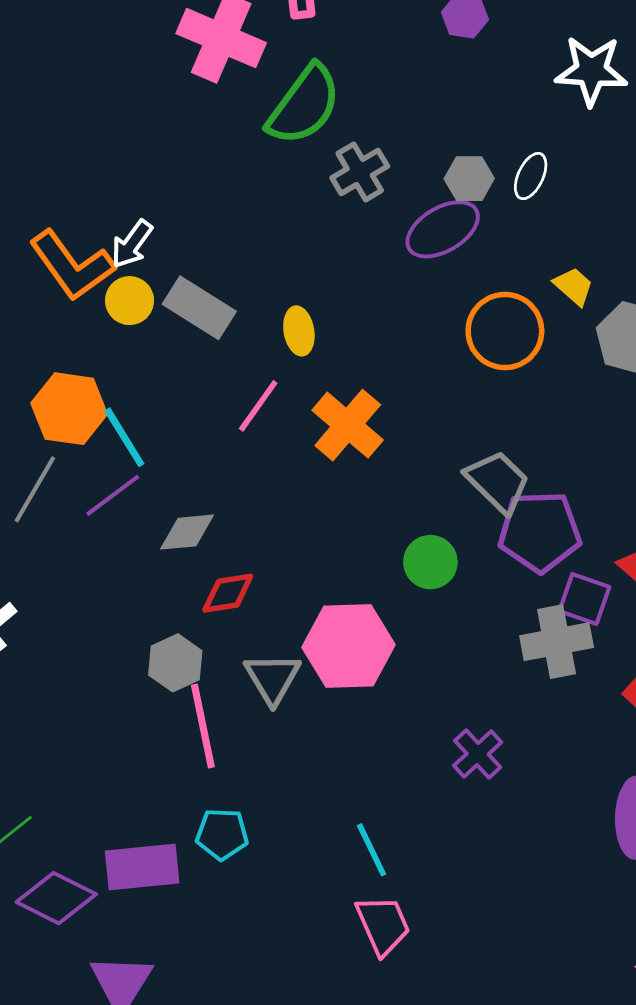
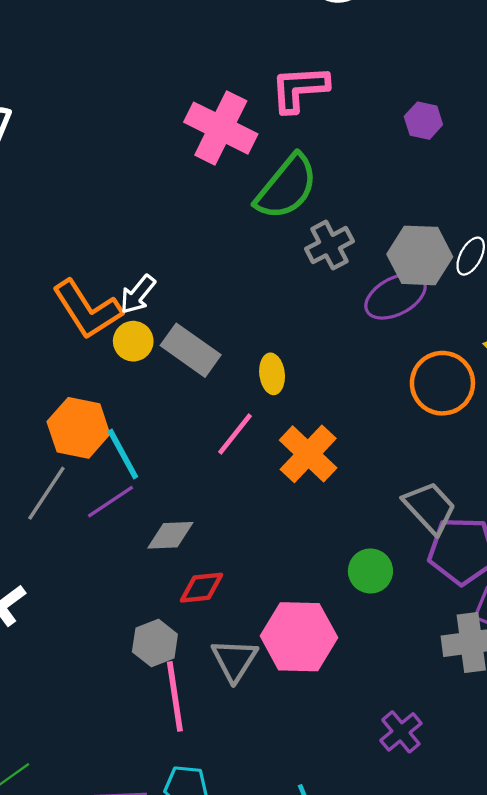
gray hexagon: (469, 179) -> (420, 255), size x1.6

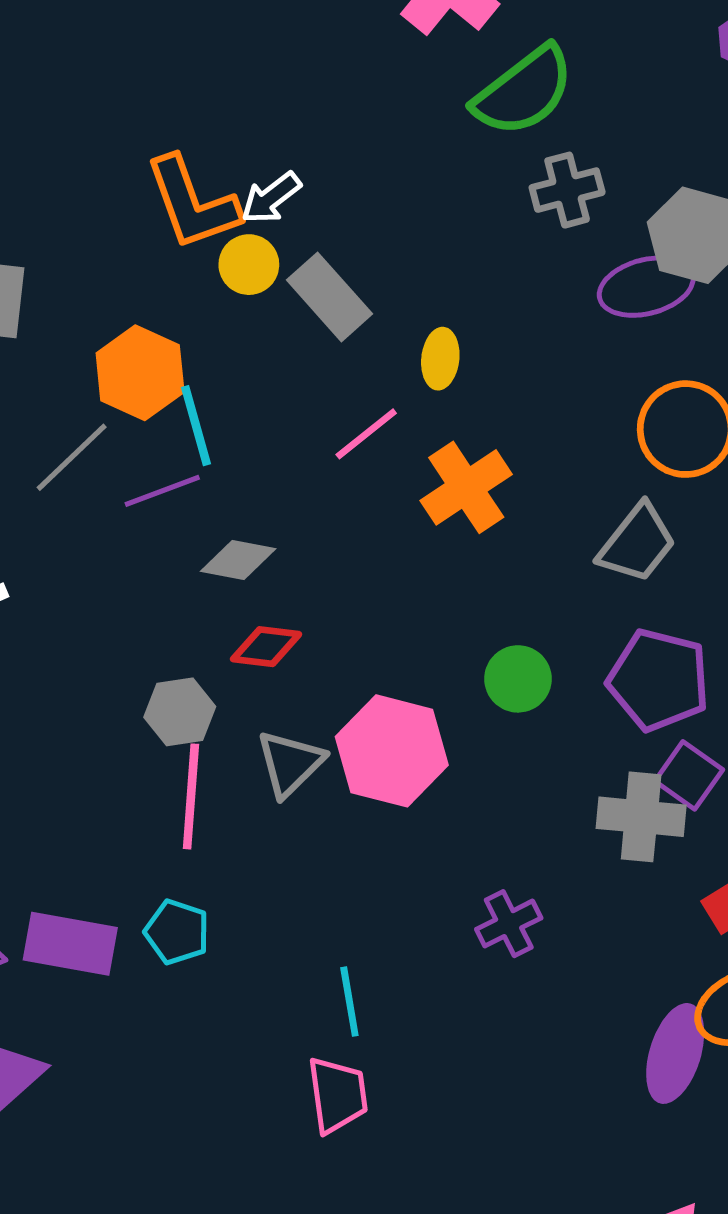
gray trapezoid: (430, 508) -> (637, 543), moved, turned 68

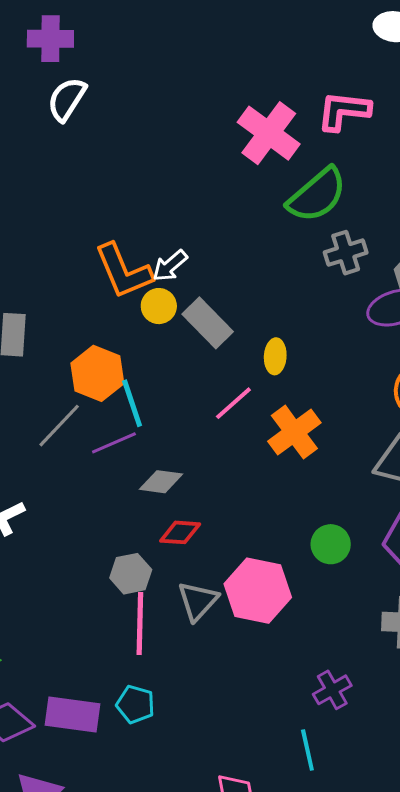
cyan line: (349, 1002) -> (307, 750), moved

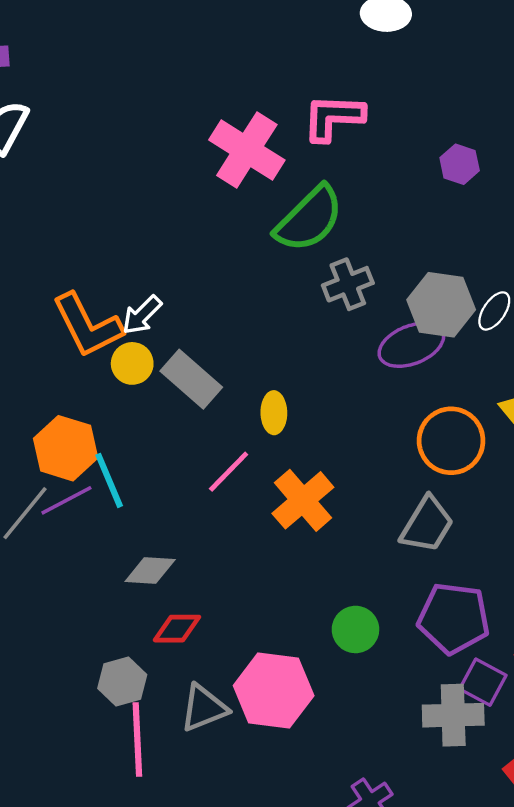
purple line: (114, 443) -> (66, 500), moved
gray triangle: (198, 601) -> (204, 708), turned 30

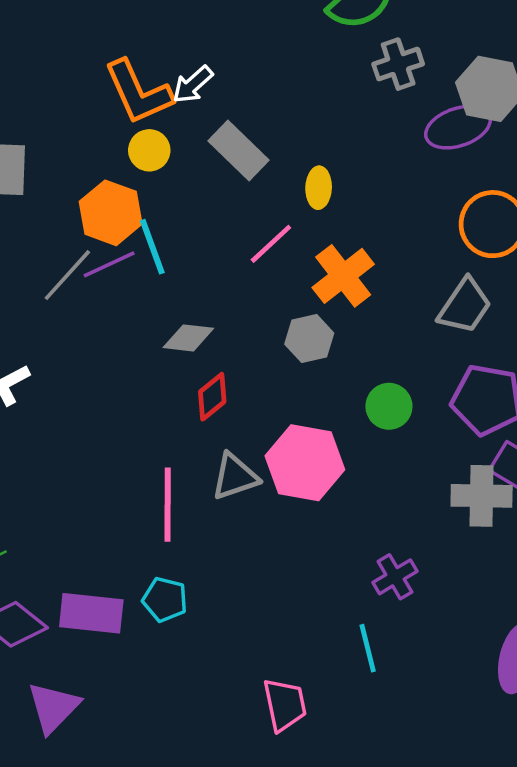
yellow circle: (132, 363) -> (149, 150), moved
red diamond: (177, 629) -> (212, 397), turned -42
gray hexagon: (122, 681) -> (309, 339), moved

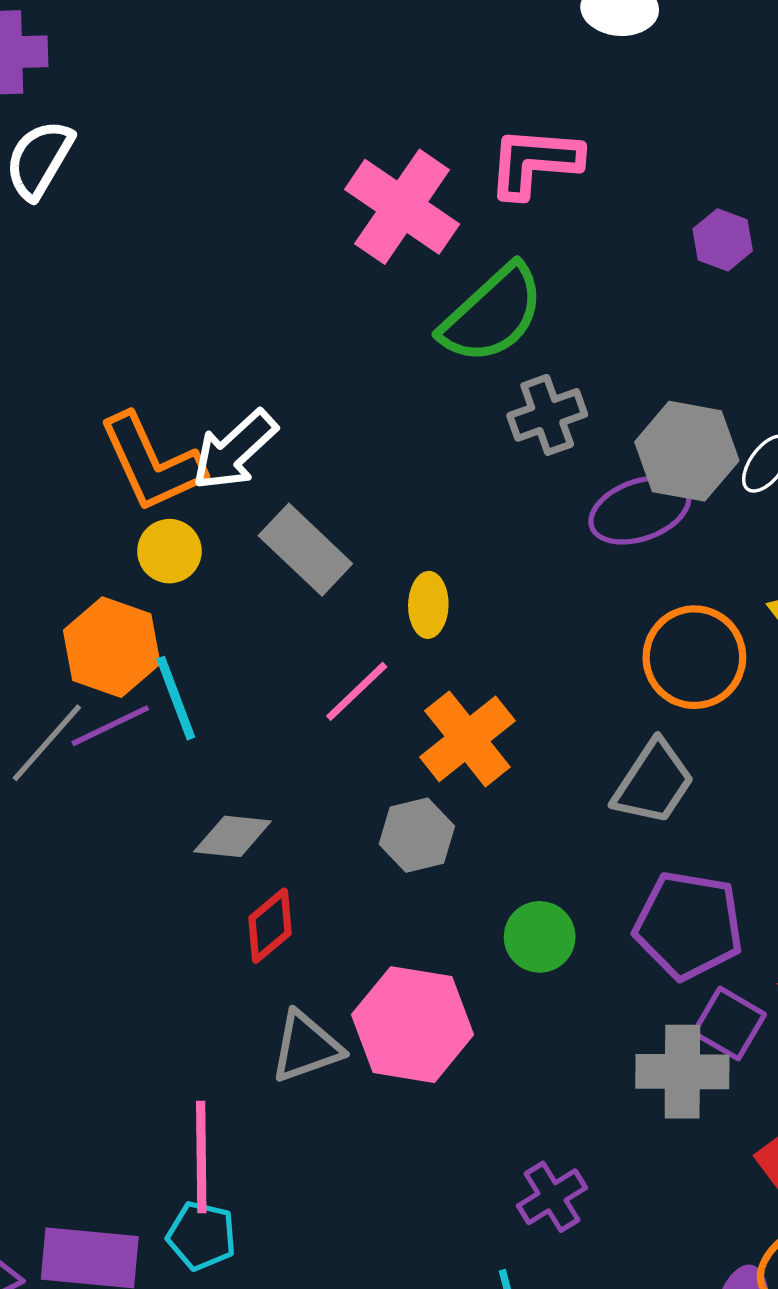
white arrow: (193, 85) -> (234, 450), size x1.4
pink line: (168, 505) -> (201, 1157), moved

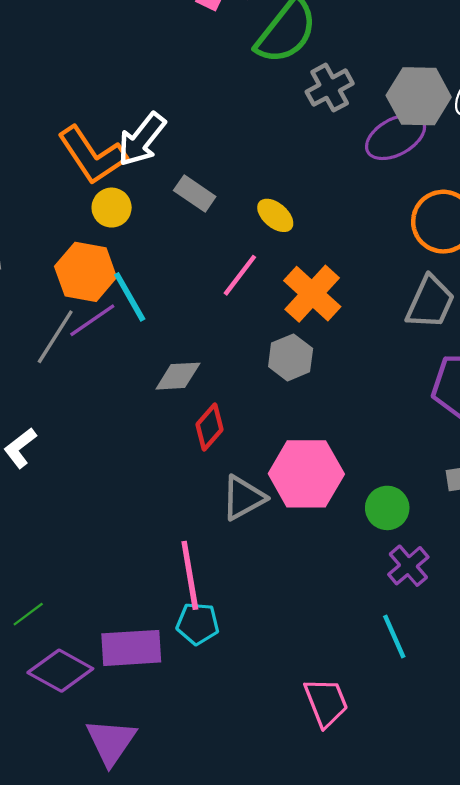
gray rectangle: (305, 550) -> (195, 193), size x0.7
yellow ellipse: (428, 605) -> (275, 215), turned -42
green circle: (540, 937) -> (387, 508), moved

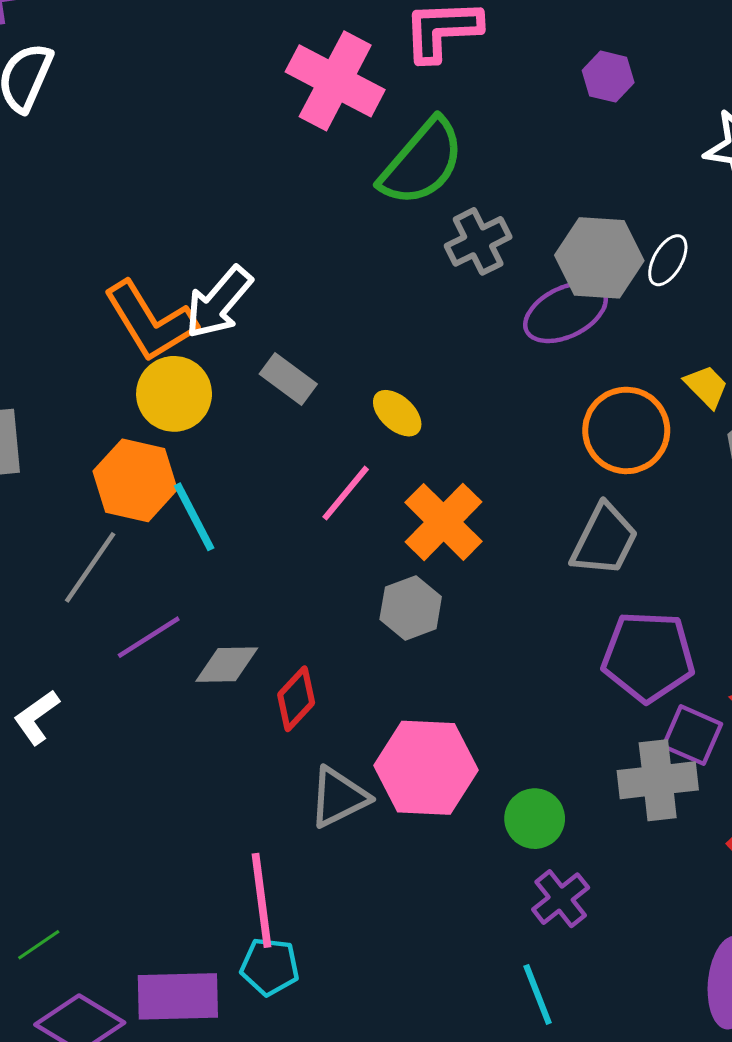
yellow circle: (112, 208) -> (174, 394), size x1.4
purple line: (92, 320) -> (149, 637), moved
gray diamond: (178, 376) -> (227, 665), moved

